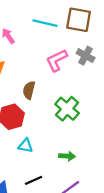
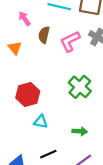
brown semicircle: (29, 90) -> (44, 35), moved

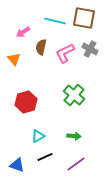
pink arrow: (25, 19) -> (23, 32), turned -88
cyan triangle: (41, 122) -> (38, 136), moved, turned -40

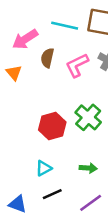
pink arrow: (23, 32) -> (25, 39), size x1.5
red hexagon: (26, 102) -> (52, 126), moved

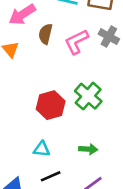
cyan triangle: (44, 168) -> (42, 149), turned 35

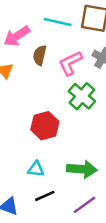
green cross: (88, 96) -> (82, 96), moved
green arrow: (88, 149) -> (82, 169), size x1.6

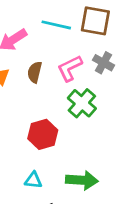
brown semicircle: (40, 55) -> (35, 72), moved

